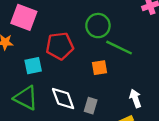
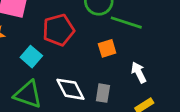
cyan square: (33, 66) -> (31, 57), turned -30
white arrow: (135, 98) -> (139, 72), moved

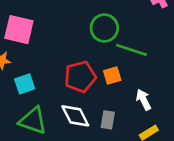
red pentagon: (58, 30) -> (80, 77), moved
cyan square: (31, 57) -> (25, 84), moved, turned 30

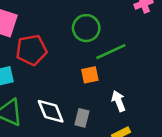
green line: (131, 50) -> (111, 52), turned -48
red pentagon: (80, 77) -> (31, 50), moved

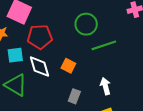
orange square: (90, 75) -> (68, 66), moved, turned 32
white diamond: (51, 111) -> (39, 67), moved

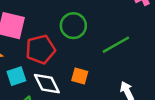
green circle: (86, 24) -> (73, 26), moved

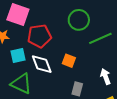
green circle: (73, 26) -> (79, 20), moved

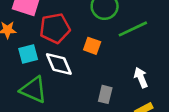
orange square: (69, 61) -> (92, 46), moved

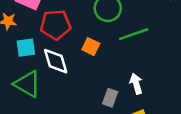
gray rectangle: (105, 94) -> (110, 98), moved

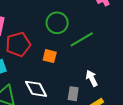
white diamond: (56, 61) -> (36, 89), moved

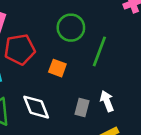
green line: (82, 39) -> (99, 51), turned -45
gray rectangle: (73, 94) -> (82, 108), moved

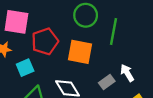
orange square: (57, 68) -> (80, 52), size x1.6
gray rectangle: (82, 108) -> (107, 82), turned 49

